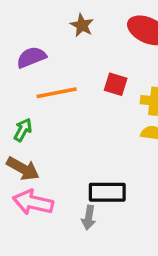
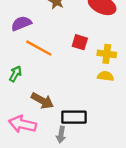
orange line: (57, 93) -> (39, 48), turned 40
brown arrow: (23, 169) -> (42, 101), moved

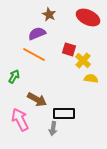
purple semicircle: (21, 23) -> (37, 33), moved
yellow cross: (107, 54) -> (83, 60), moved, turned 35
pink arrow: (22, 124) -> (20, 119), turned 50

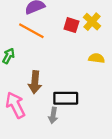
yellow cross: (83, 60) -> (92, 22), moved
brown arrow: (37, 99) -> (35, 82), turned 66

